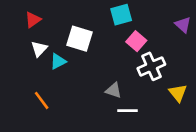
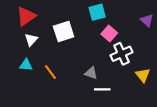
red triangle: (33, 20) -> (26, 16), size x1.5
white square: (79, 39) -> (64, 31), turned -35
cyan triangle: (58, 61) -> (26, 65), moved, turned 32
orange line: (42, 100) -> (50, 72), moved

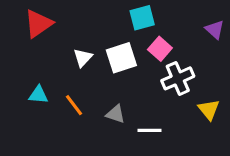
white square: (64, 31) -> (121, 58), moved
white triangle: (31, 40) -> (83, 58), moved
gray triangle: (91, 73) -> (115, 114), moved

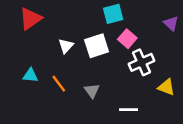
yellow triangle: (209, 110) -> (166, 87), turned -30
gray triangle: (115, 114) -> (92, 91), turned 35
white line: (150, 130) -> (129, 110), moved

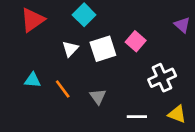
cyan square: (113, 14) -> (84, 15), moved, turned -30
white cross: (142, 62) -> (162, 78), moved
yellow triangle: (166, 87) -> (177, 114), moved

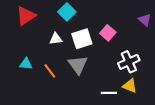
white triangle: (70, 49) -> (56, 39), turned 40
gray triangle: (98, 97) -> (78, 65), moved, size x1.5
yellow triangle: (177, 114) -> (130, 86), moved

